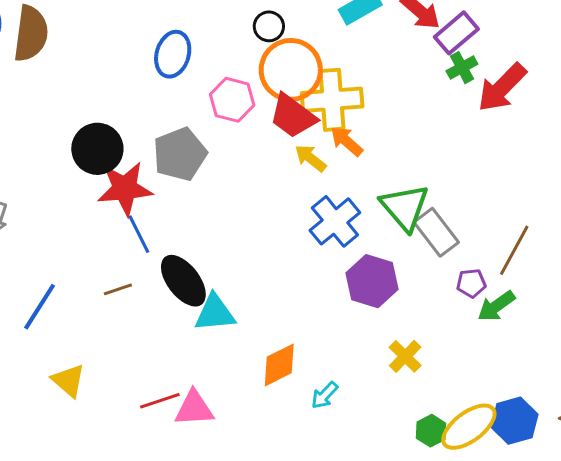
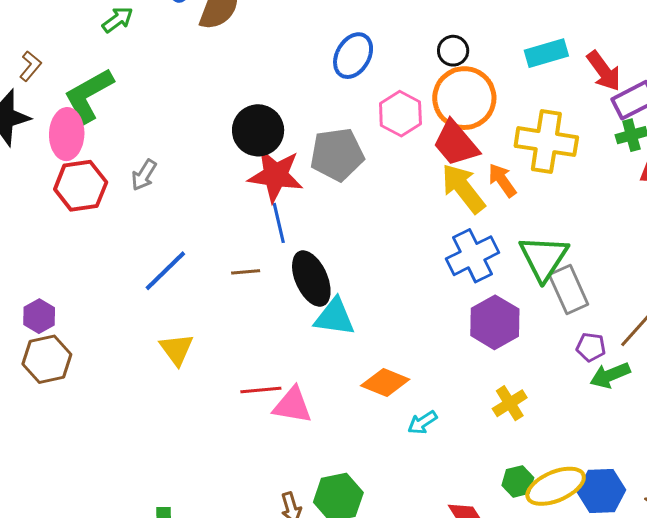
yellow cross: (332, 100) -> (546, 142), moved
yellow arrow: (310, 158) -> (463, 188), size x1.6
orange diamond: (279, 365) -> (385, 383), turned 36

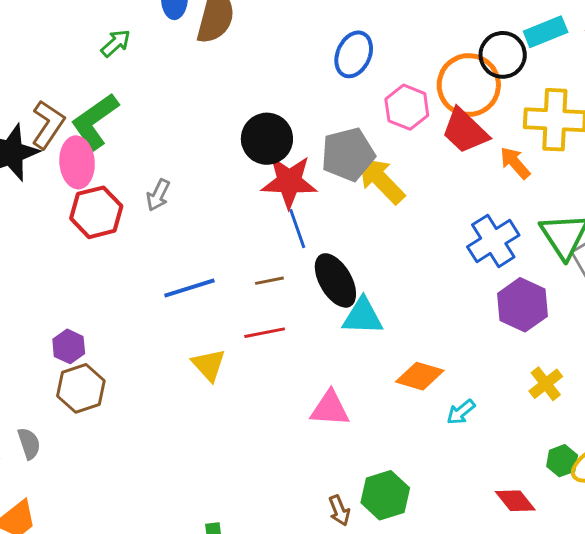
black circle: (453, 51) -> (503, 55), moved, size x1.5
brown L-shape: (30, 66) -> (48, 124), moved, size x1.6
yellow arrow: (463, 188) -> (381, 180), moved
blue line: (165, 271) -> (189, 288), turned 33
red line: (261, 390) -> (265, 333), moved

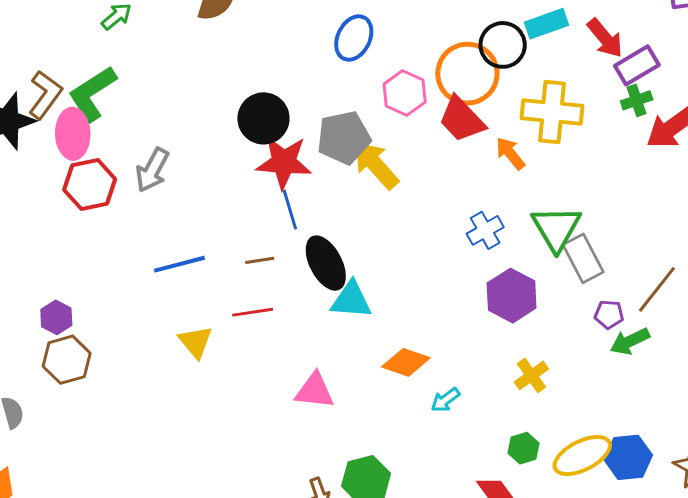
gray arrow: (158, 195) -> (152, 170), size x1.4
blue cross: (493, 241) -> (485, 230), size x0.7
green hexagon: (562, 461) -> (523, 448), moved

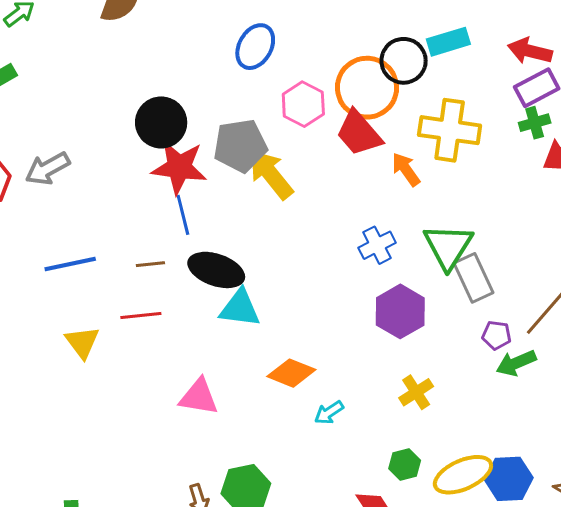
red arrow: (605, 38) -> (530, 51), moved, turned 141
gray arrow: (152, 170) -> (48, 169), turned 30
black ellipse: (326, 263) -> (216, 270), turned -46

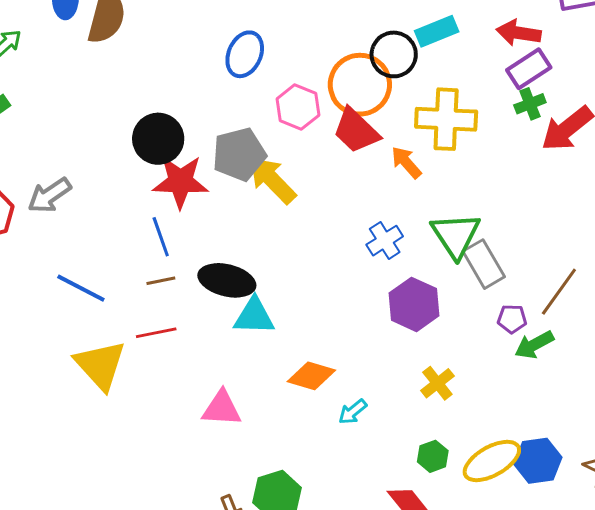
blue line: (183, 215) -> (161, 237), moved
blue line: (70, 264) -> (81, 288), turned 45
yellow triangle: (82, 342) -> (100, 365), size x1.5

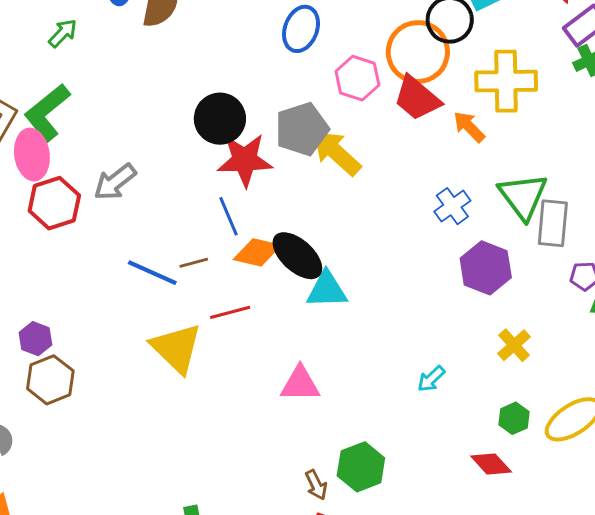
gray rectangle: (484, 264) -> (553, 223), turned 39
black ellipse: (227, 280) -> (297, 256), turned 32
brown line: (161, 281) -> (194, 263), moved
orange diamond: (311, 376) -> (257, 252), moved

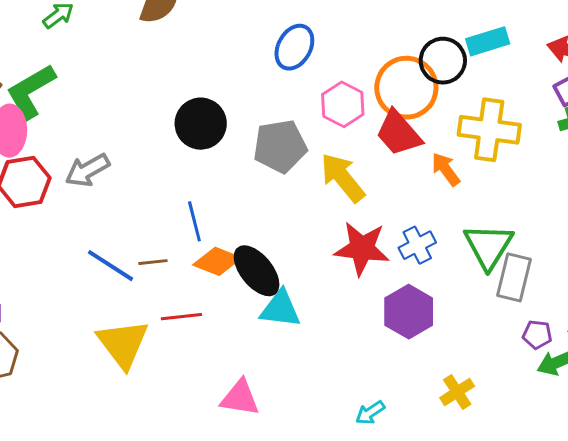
yellow arrow: (337, 153) -> (343, 178), moved
red star: (245, 160) -> (362, 248), moved
purple hexagon: (486, 268) -> (409, 312), moved

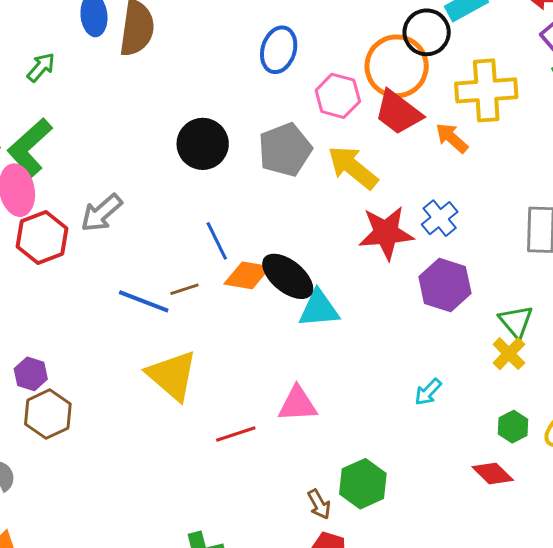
green triangle: (488, 246) -> (516, 321), moved, size x0.7
red line: (181, 317) -> (236, 434), moved

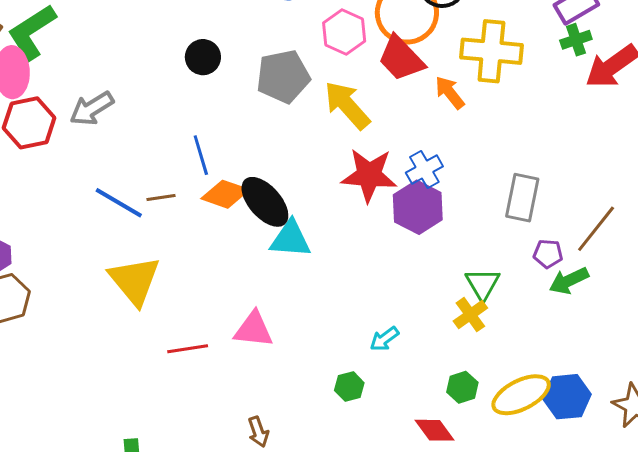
black circle: (203, 144) -> (203, 57), size x0.7
purple hexagon: (445, 285) -> (418, 207), moved
green hexagon: (363, 484) -> (349, 387), moved, size x0.6

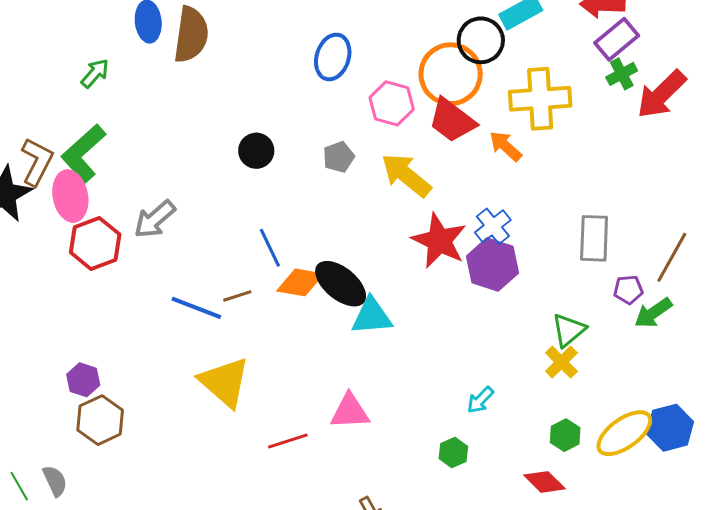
gray pentagon: (283, 77) -> (339, 157), size x0.6
red star: (369, 175) -> (439, 241), turned 30
green triangle: (483, 284) -> (569, 330), turned 30

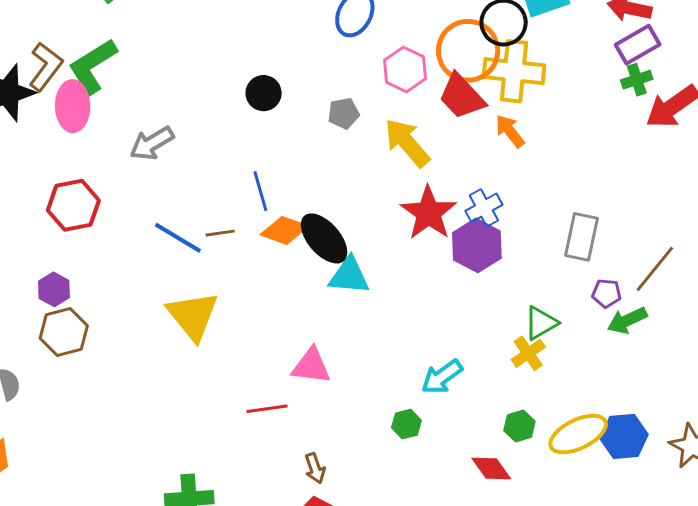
yellow cross: (540, 99) -> (514, 71), moved
red hexagon: (95, 243) -> (73, 205), moved
cyan arrow: (480, 400) -> (442, 377), size x1.4
red line: (288, 441) -> (267, 409), moved

